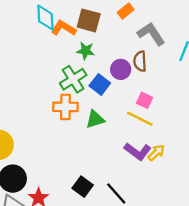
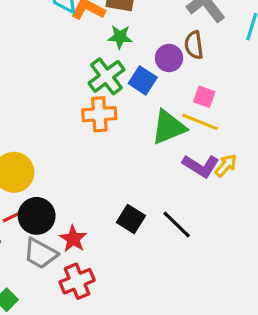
green triangle: (95, 119) -> (169, 127), moved, size x1.4

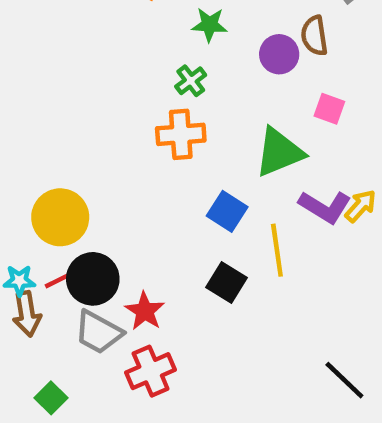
green cross: (106, 76) -> (191, 81), size x0.6
blue square: (143, 80) -> (227, 211), moved
yellow line: (200, 122) -> (277, 250), moved, turned 60
black line: (177, 224) -> (344, 380), moved

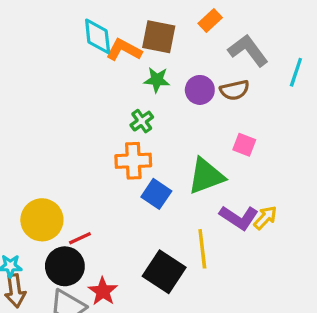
brown semicircle: (314, 36) -> (235, 90), turned -96
purple circle: (279, 54) -> (200, 90), moved
blue square: (227, 211) -> (156, 194), moved
red line: (59, 280) -> (80, 238), moved
black square: (226, 283) -> (164, 272), size x1.4

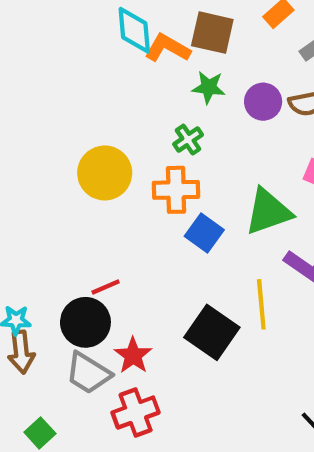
yellow circle: (42, 220) -> (105, 173), moved

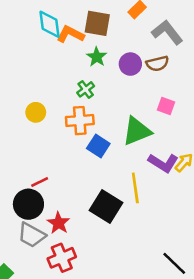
green star: (209, 87) -> (97, 57), turned 30
yellow circle: (105, 173) -> (36, 112), size x0.6

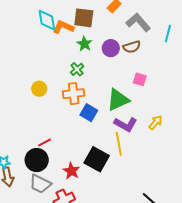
purple L-shape: (163, 163) -> (126, 124), moved
red star: (59, 223) -> (71, 171), moved

